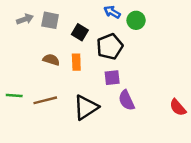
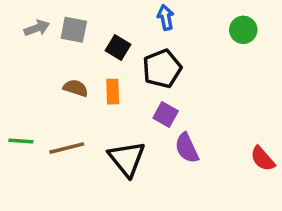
blue arrow: (112, 12) -> (166, 17), turned 49
green circle: (136, 20) -> (243, 30), moved
purple square: (112, 78) -> (166, 115), turned 35
black triangle: (86, 107) -> (127, 159), turned -36

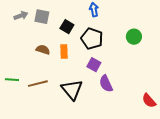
green circle: (243, 30) -> (134, 37), moved
black pentagon: (162, 69) -> (92, 39), turned -30
red semicircle: (263, 159) -> (149, 101), moved

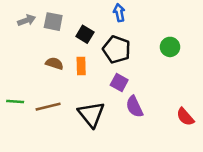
red semicircle: (149, 101) -> (185, 117), moved

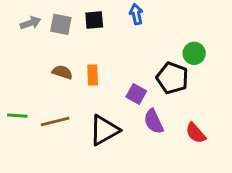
black square: (85, 34) -> (94, 20), moved, turned -36
black pentagon: (117, 49) -> (172, 78), moved
black triangle: (91, 114) -> (104, 130), turned 40
red semicircle: (185, 117) -> (196, 133), moved

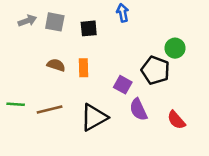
black square: (94, 20) -> (89, 28), moved

